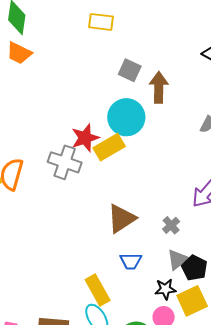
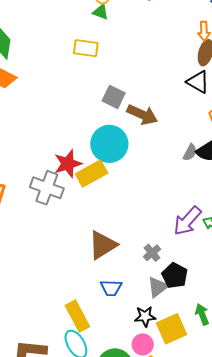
brown arrow: (159, 87) -> (142, 115), turned 112
black pentagon: (195, 268) -> (175, 276), moved

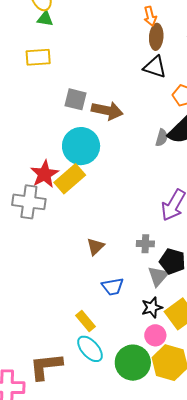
brown triangle: (103, 245) -> (95, 246), size x0.6
gray cross: (152, 253) -> (145, 244), turned -36
yellow rectangle: (77, 316) -> (85, 321), size x0.7

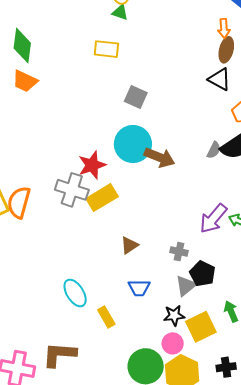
brown arrow: (107, 111) -> (159, 157), moved
yellow rectangle: (70, 179) -> (102, 198), moved
cyan ellipse: (90, 349) -> (75, 293), moved

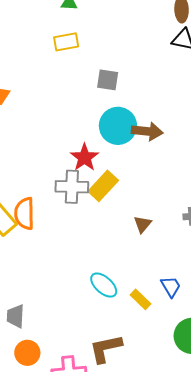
blue trapezoid: (139, 288) -> (171, 287), moved, turned -105

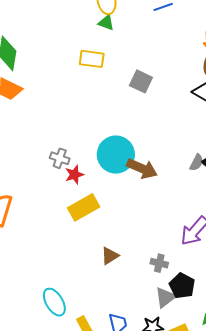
gray square: (108, 80) -> (141, 81), moved
red star: (84, 157) -> (74, 175), size x0.7
gray cross: (72, 187) -> (60, 158), moved, size x0.6

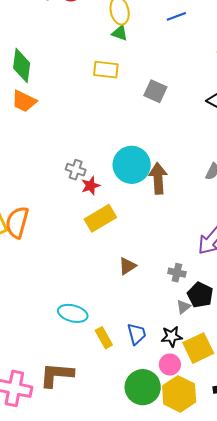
brown arrow: (142, 169) -> (158, 178), turned -116
gray triangle: (165, 297) -> (184, 307), size x0.7
cyan ellipse: (54, 302) -> (73, 313), turned -44

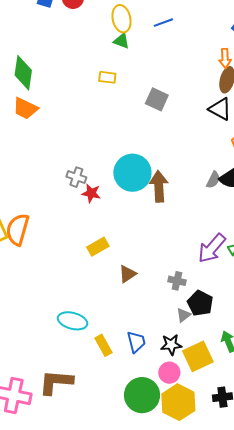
blue line: (176, 16) -> (163, 23), moved
yellow rectangle: (106, 70) -> (107, 77), size x0.7
red star: (91, 186) -> (91, 193), turned 30
yellow rectangle: (100, 218) -> (98, 247), moved, size x0.7

